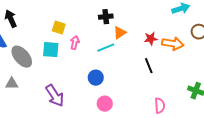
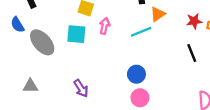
blue circle: (96, 78) -> (136, 74), moved
gray triangle: (12, 84) -> (30, 86), moved
purple arrow: (55, 96) -> (81, 88), size x0.7

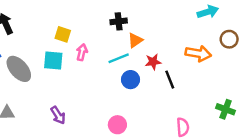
red star: (194, 21) -> (153, 62), moved
blue circle: (136, 74) -> (131, 80), moved

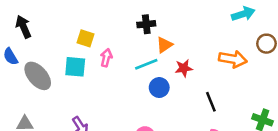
black line: (170, 80) -> (211, 102), moved

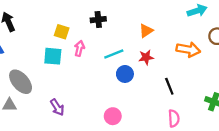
black cross: (146, 24) -> (98, 20), moved
orange triangle: (164, 45) -> (146, 31), moved
gray ellipse: (38, 76) -> (21, 82), moved

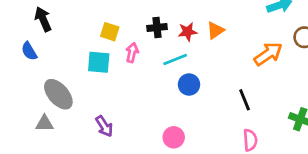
black cross: (98, 20) -> (157, 28), moved
orange arrow: (188, 50) -> (268, 54), turned -45
red star: (146, 57) -> (188, 32), moved

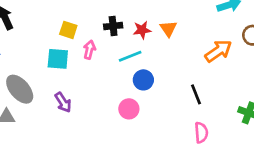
orange triangle: (215, 30) -> (168, 29), turned -30
purple arrow: (104, 126) -> (63, 102), moved
pink circle: (174, 137) -> (129, 109), moved

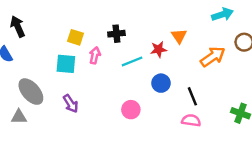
orange triangle: (168, 29) -> (179, 36), moved
red star: (142, 30) -> (159, 49), moved
blue circle: (143, 80) -> (161, 83), moved
pink semicircle: (201, 133) -> (191, 120), moved, turned -78

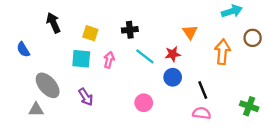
black arrow: (18, 26) -> (53, 23), moved
red star: (159, 49) -> (173, 54), moved
pink arrow: (95, 55) -> (109, 60), moved
orange arrow: (213, 57) -> (222, 52), turned -50
cyan line: (132, 61) -> (145, 56), turned 60

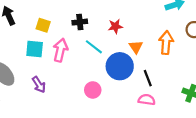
orange triangle: (190, 32) -> (136, 47), moved
red star: (173, 54) -> (115, 26), moved
pink arrow: (109, 60) -> (60, 50), size x1.5
blue circle: (173, 77) -> (120, 66), size x1.6

